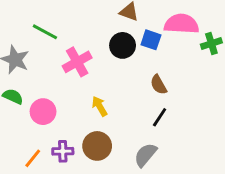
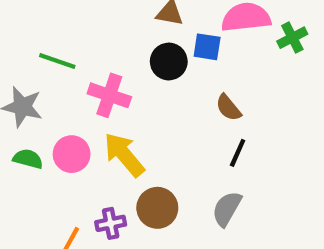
pink cross: (77, 62) -> (109, 95), turned -32
yellow arrow: (100, 106) -> (124, 155), moved, size x1.6
pink circle: (43, 112) -> (72, 154), moved

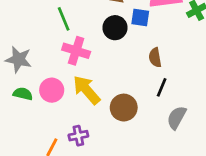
green line: (57, 61) -> (64, 19), moved, turned 50
brown semicircle: (228, 108) -> (155, 58), turned 30
brown circle: (157, 208) -> (124, 108), moved
gray semicircle: (227, 209) -> (177, 118), moved

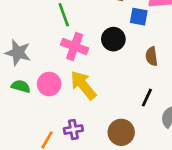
black circle: (115, 28) -> (113, 39), moved
black line: (162, 87) -> (147, 98), moved
brown circle: (124, 108) -> (121, 132), moved

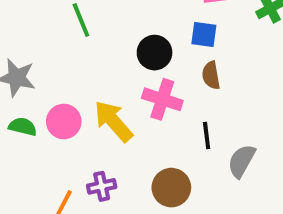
blue square: (139, 17) -> (204, 34), moved
pink cross: (75, 46) -> (162, 99), moved
black line: (147, 98) -> (207, 135), turned -30

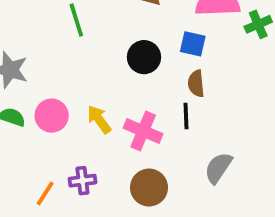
pink cross: (162, 99) -> (143, 131), moved
yellow arrow: (113, 121) -> (99, 119), size x0.7
black line: (207, 135) -> (186, 116), moved

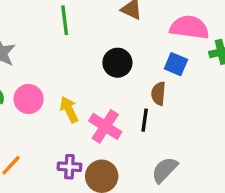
blue square: (193, 44) -> (176, 64), moved
purple cross: (82, 181) -> (69, 167), moved

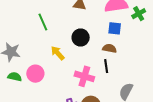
brown semicircle: (158, 94) -> (109, 48), turned 112
yellow arrow: (69, 110) -> (58, 53), moved

